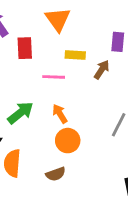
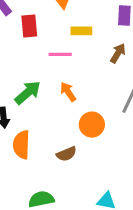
brown arrow: (102, 70) -> (118, 53), moved
orange circle: (68, 141) -> (92, 125), moved

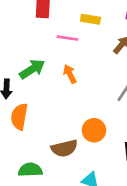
orange circle: (92, 125) -> (94, 130), moved
brown semicircle: (66, 154) -> (64, 148), moved, size x1.4

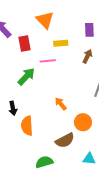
green arrow: (32, 69) -> (26, 76), moved
orange arrow: (70, 74) -> (61, 104), moved

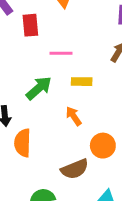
yellow rectangle: (61, 43) -> (82, 82), moved
green arrow: (26, 76) -> (39, 88), moved

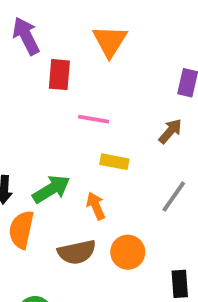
green arrow: (39, 88) -> (51, 189), moved
brown semicircle: (75, 169) -> (77, 252), moved

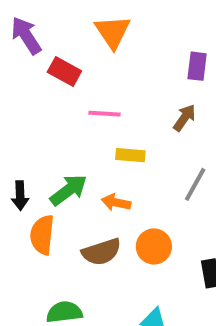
red rectangle: (59, 75) -> (64, 72), turned -60
orange arrow: (96, 206) -> (116, 202), turned -48

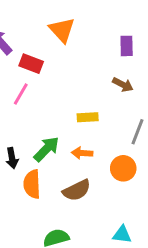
pink line: (104, 114) -> (21, 94), moved, turned -55
brown arrow: (184, 118) -> (123, 85), turned 90
orange circle: (154, 246) -> (123, 168), moved

